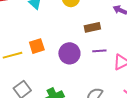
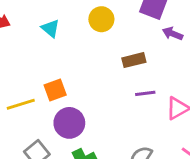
purple circle: (69, 53) -> (69, 123), moved

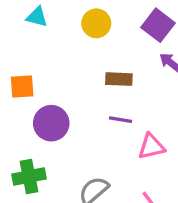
cyan triangle: (50, 28) -> (37, 17), turned -42
purple circle: (69, 123) -> (51, 123), moved

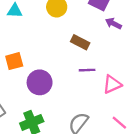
brown rectangle: (119, 79) -> (80, 42), turned 36

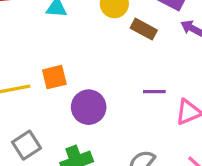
brown rectangle: (80, 42) -> (144, 29), moved

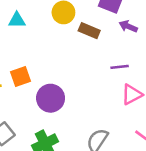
purple line: (154, 92) -> (120, 67), moved

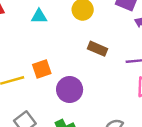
brown rectangle: (89, 31) -> (98, 49), moved

